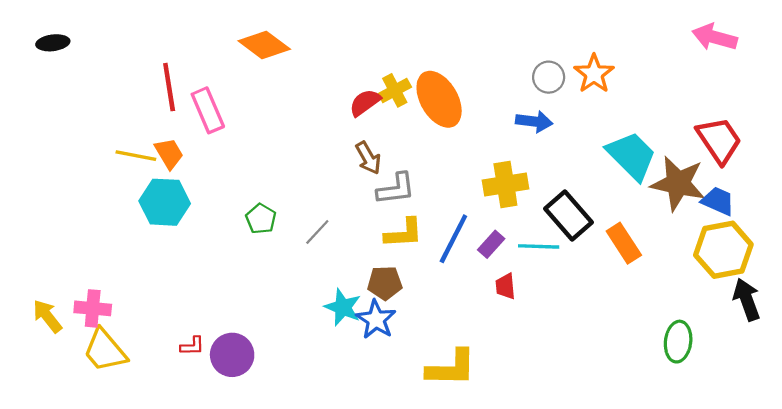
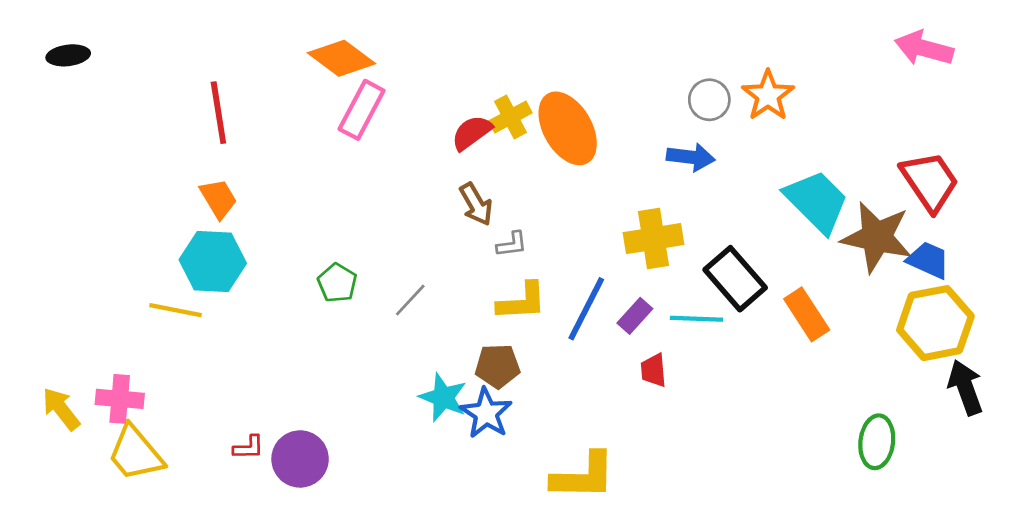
pink rectangle: (208, 110) -> (362, 110), moved, turned 51
yellow line: (136, 156) -> (176, 310), moved
gray L-shape: (396, 189) -> (512, 244), size x0.6

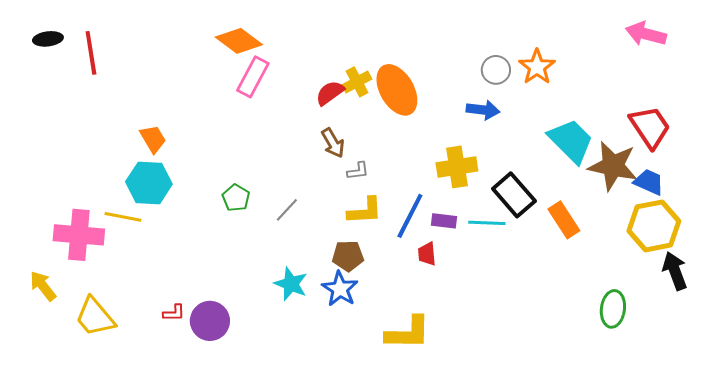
red line: (218, 113) -> (91, 53), moved
purple rectangle: (635, 316) -> (444, 221), turned 55
red trapezoid: (654, 370) -> (427, 254), moved
cyan star: (443, 397) -> (291, 284), moved
pink cross: (120, 399) -> (79, 235), moved, size x1.5

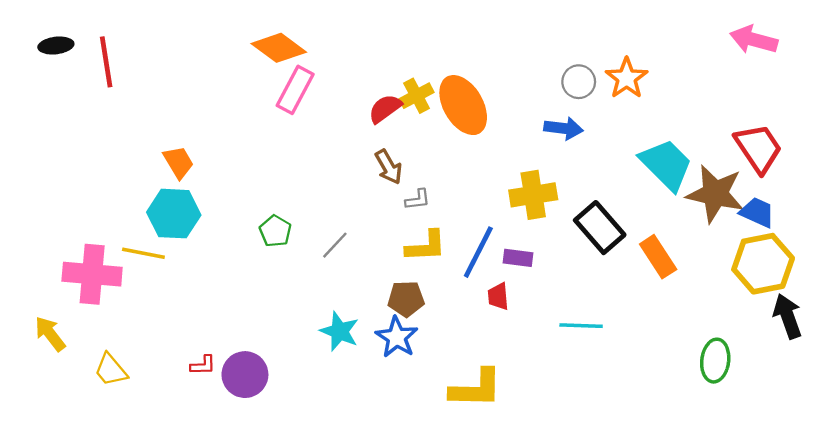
cyan line: (487, 223) -> (581, 326), moved
yellow trapezoid: (95, 317) -> (111, 370), size x0.7

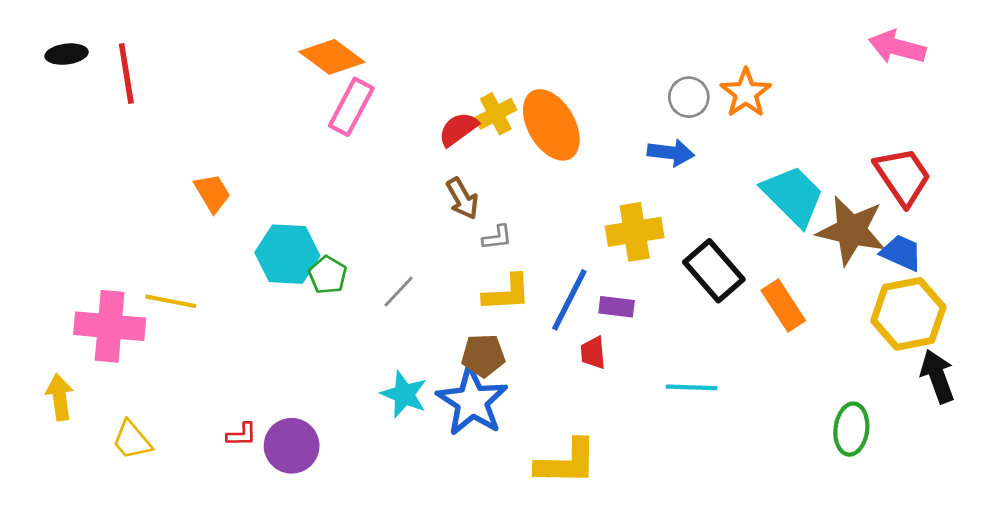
cyan hexagon: (174, 214) -> (287, 254), moved
yellow arrow: (50, 334) -> (60, 397), turned 30
blue star: (397, 337) -> (472, 401), size x1.4

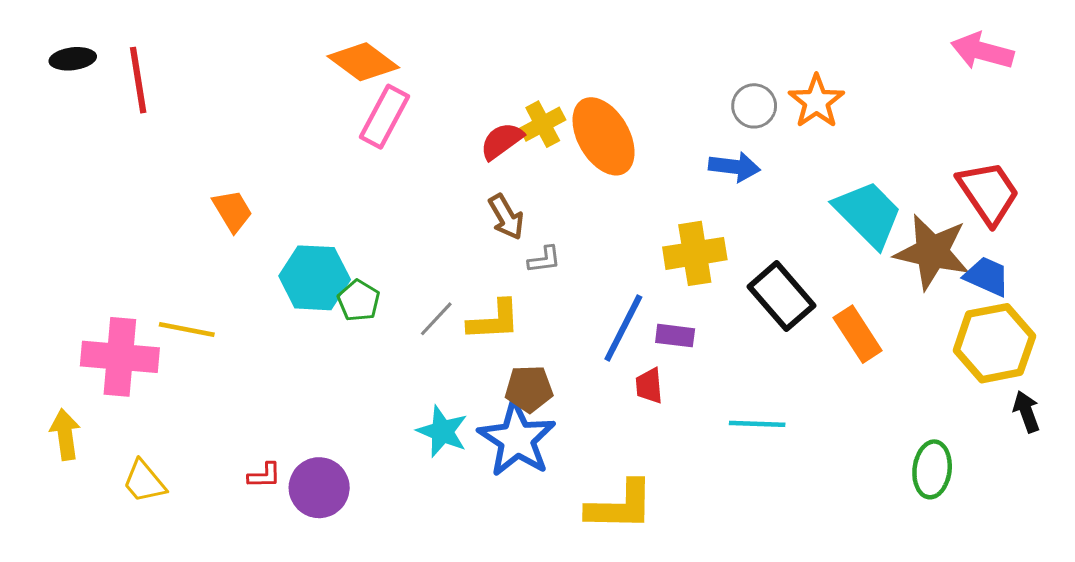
yellow L-shape: (507, 293) -> (494, 320), moved
black arrow: (937, 376) -> (1026, 412), size x0.7

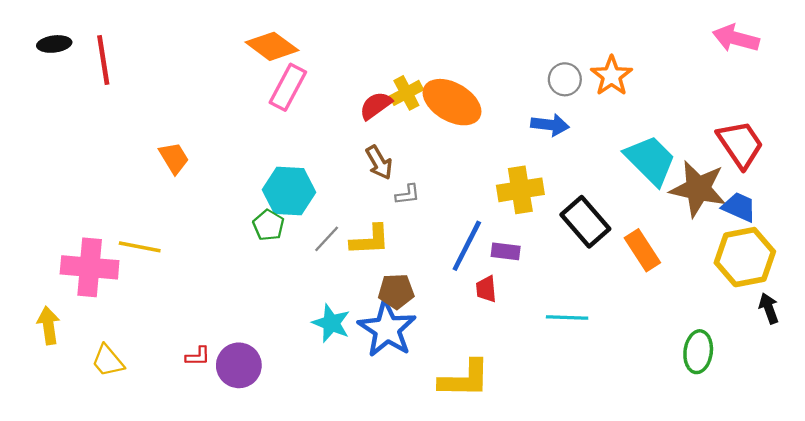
orange ellipse: (604, 136) -> (452, 102), turned -30
cyan hexagon: (315, 278) -> (289, 191), moved

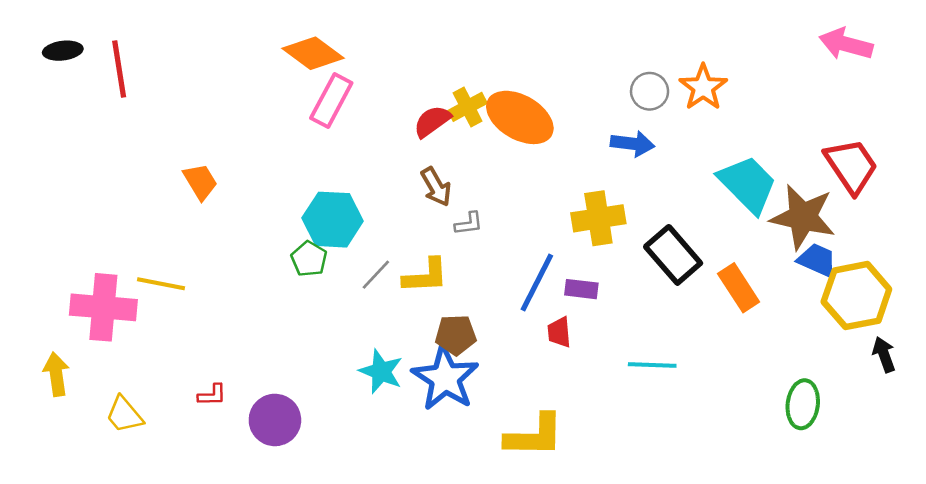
blue trapezoid: (739, 207) -> (817, 260), moved
red L-shape: (198, 356) -> (212, 395), moved

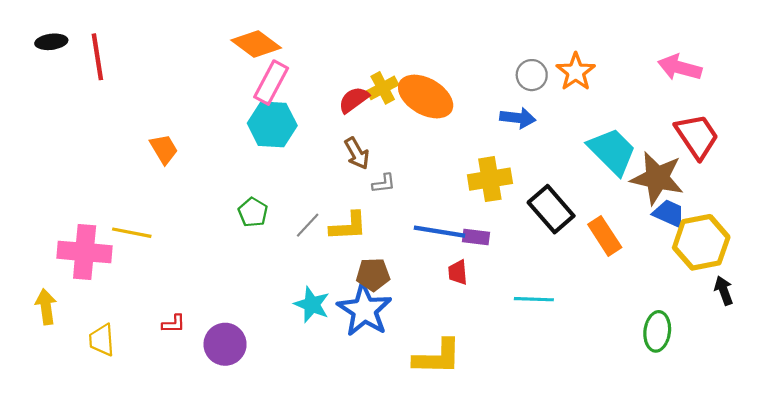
pink arrow: (846, 44) -> (680, 68), moved
cyan hexagon: (333, 220) -> (272, 124), moved
blue line: (537, 282) -> (440, 232), turned 72
yellow trapezoid: (124, 415) -> (102, 340), turned 36

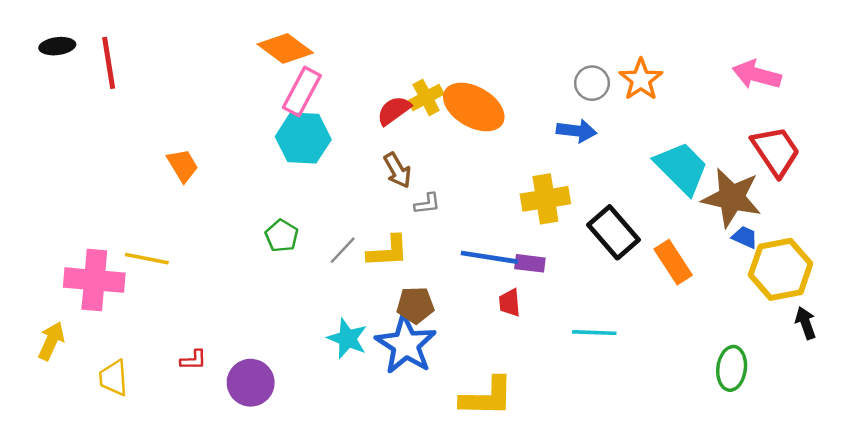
blue trapezoid: (669, 213) -> (745, 237), size x0.7
yellow arrow: (46, 307) -> (51, 341), turned 32

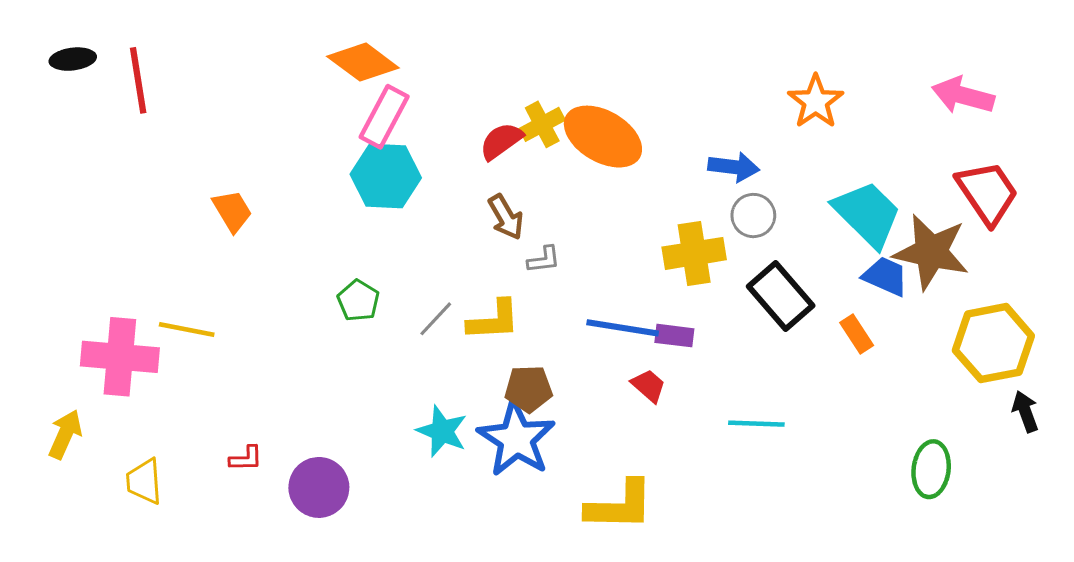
gray circle: (592, 83) -> (753, 216), moved
blue trapezoid: (745, 237) -> (886, 276), moved, size x1.4
orange rectangle: (673, 262) -> (857, 334), size x0.7
red trapezoid: (510, 303) -> (649, 386), turned 136

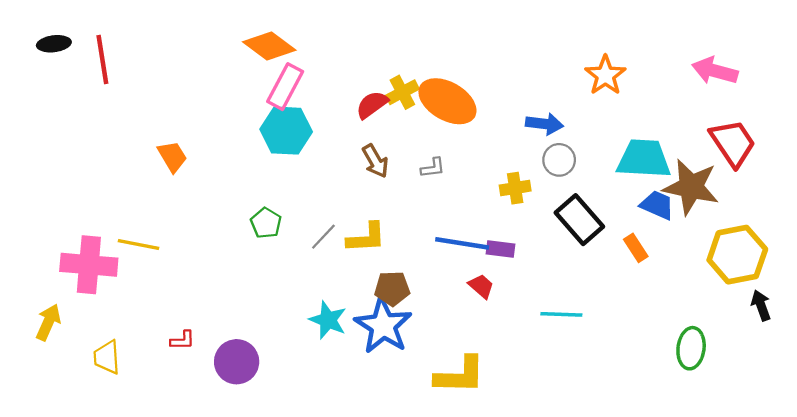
cyan trapezoid: (867, 214) -> (644, 159), turned -42
yellow cross: (694, 253) -> (515, 188), size x0.7
gray L-shape: (544, 260) -> (433, 168), moved

